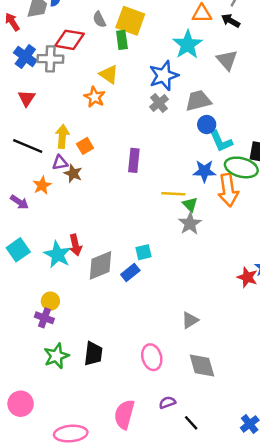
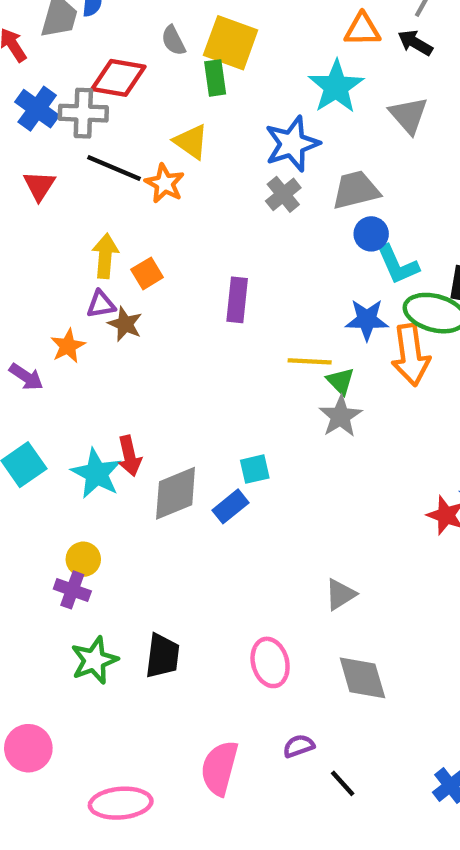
black line: (28, 146) -> (114, 168), moved

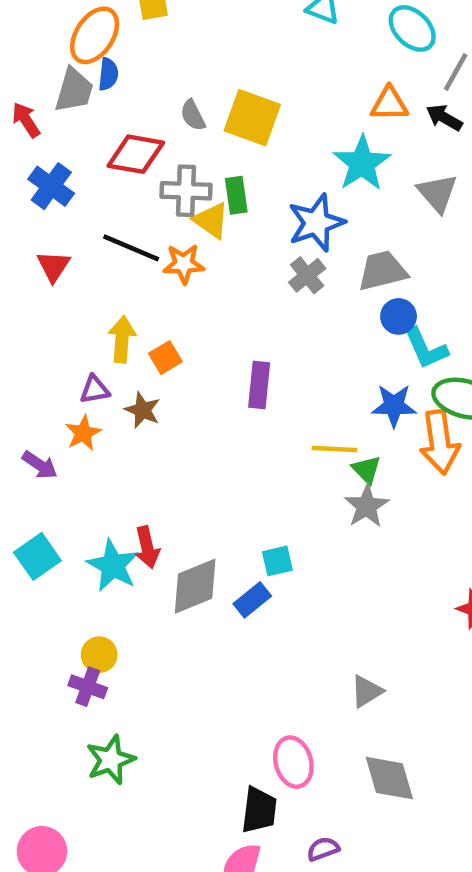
green rectangle: (215, 78) -> (236, 195), moved
gray cross: (83, 113) -> (186, 191), moved
orange star: (165, 183) -> (184, 264), turned -30
purple triangle: (101, 304) -> (95, 390), moved
black trapezoid: (162, 656) -> (259, 810), moved

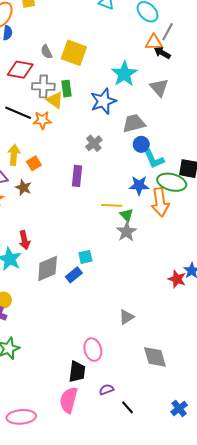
orange triangle: (389, 104) -> (154, 42), moved
gray cross: (307, 275) -> (94, 143), moved
red arrow: (147, 547) -> (24, 240), moved
gray diamond: (389, 778) -> (155, 357), moved

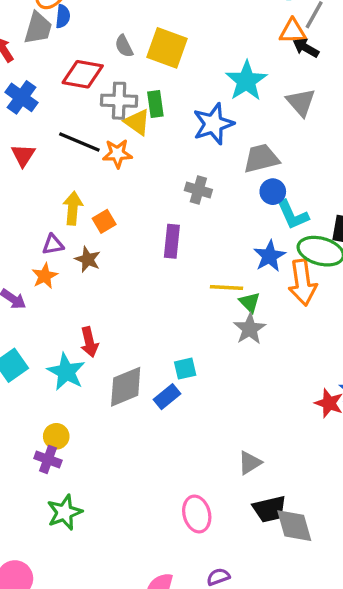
gray cross: (94, 143) -> (198, 190), turned -35
blue star: (139, 185) -> (269, 256), turned -30
black trapezoid: (77, 372) -> (269, 509), moved, turned 70

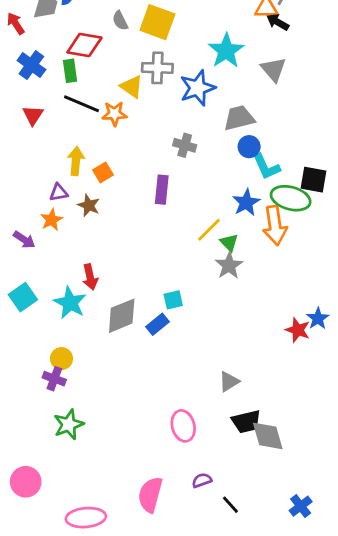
gray cross: (119, 101) -> (157, 68), moved
green rectangle: (155, 104) -> (70, 71), moved
yellow line: (227, 288) -> (209, 230), turned -48

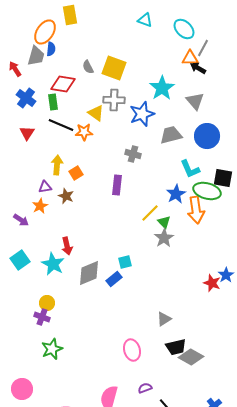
blue circle: (249, 147) -> (207, 136), moved, size x1.6
gray diamond: (268, 436) -> (191, 357), turned -45

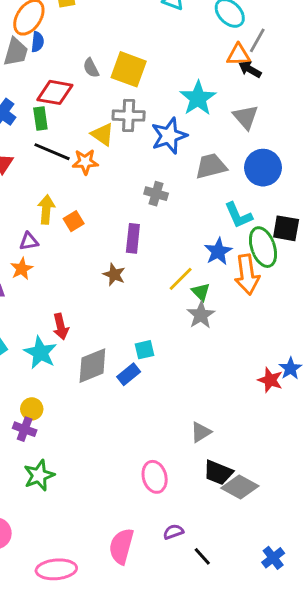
green ellipse: (207, 191) -> (263, 247), turned 56
brown star: (66, 196) -> (114, 275), moved
black trapezoid: (176, 347) -> (218, 473), turned 35

